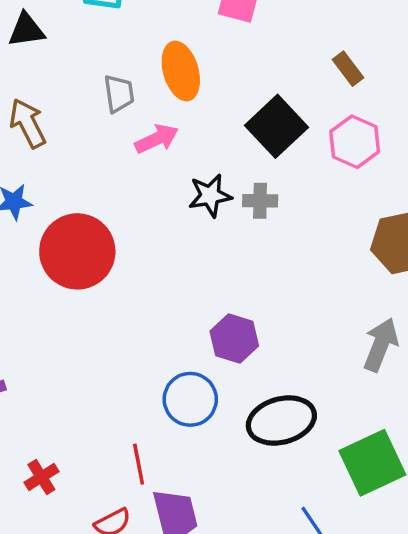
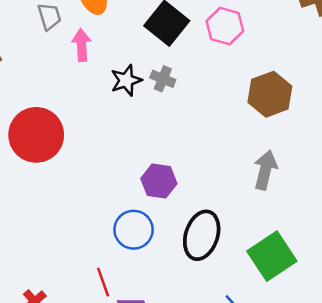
pink arrow: (157, 139) -> (82, 45), turned -60
gray cross: (260, 201) -> (163, 79), turned 30
black ellipse: (281, 421) -> (202, 235), turned -48

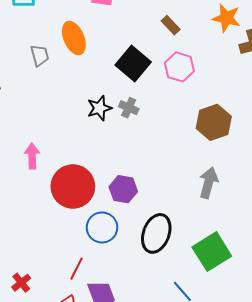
pink arrow: (82, 45) -> (32, 156), moved
red circle: (36, 135) -> (73, 186), moved
red line: (103, 282) -> (77, 269), turned 45

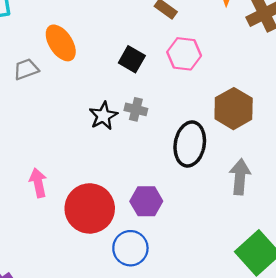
gray trapezoid: (40, 55) -> (26, 69), turned -85
black square: (133, 63) -> (132, 59), size x0.7
black ellipse: (156, 233) -> (190, 144), moved

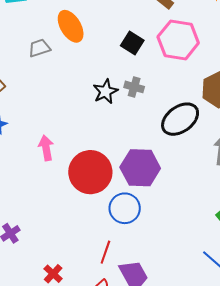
pink hexagon: (184, 54) -> (178, 40), size x1.4
black ellipse: (190, 144) -> (180, 119), turned 42
purple hexagon: (146, 201) -> (140, 168), size x1.4

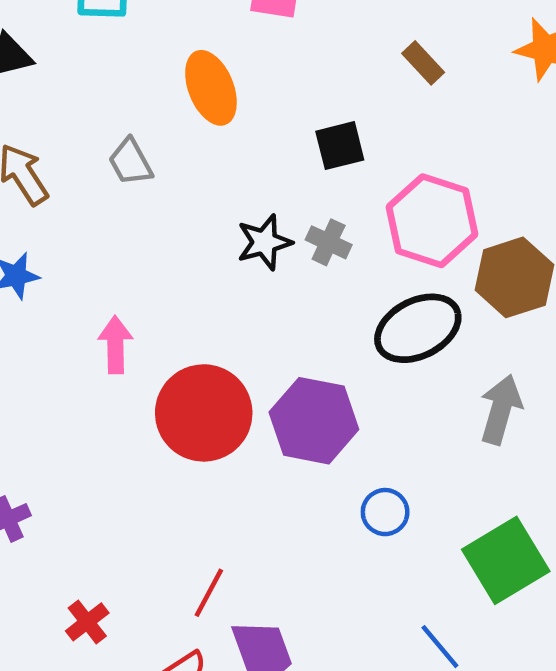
pink hexagon: (178, 40) -> (432, 221), moved
black square: (132, 43) -> (340, 146), turned 35
gray trapezoid: (39, 48) -> (130, 162), moved, turned -110
blue circle: (125, 208) -> (385, 512), moved, size x0.7

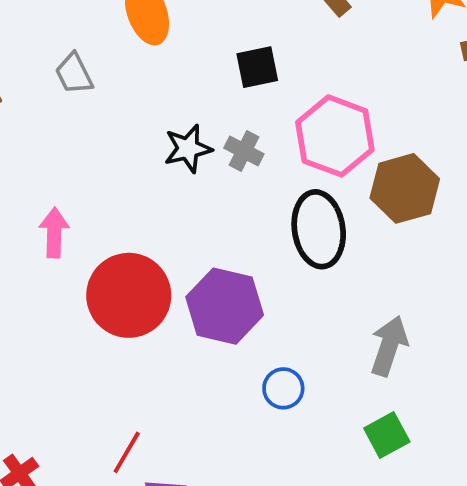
black ellipse: (418, 328) -> (319, 229), turned -74
gray arrow: (501, 409) -> (389, 346), moved
green square: (506, 560) -> (387, 435), size x0.6

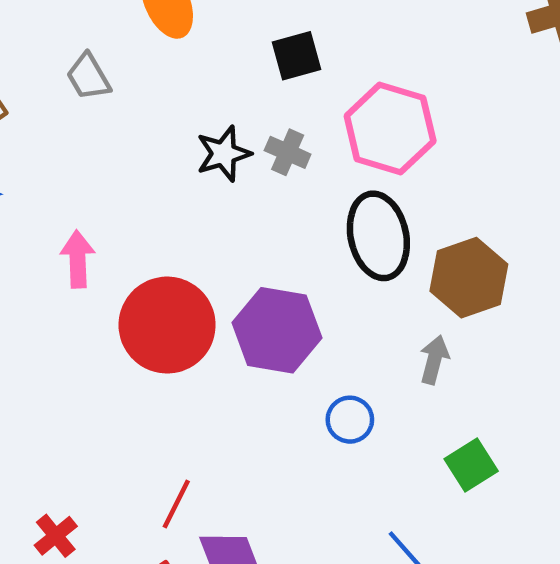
brown hexagon: (405, 188) -> (469, 278), moved
gray arrow: (389, 346) -> (434, 360), moved, size x0.7

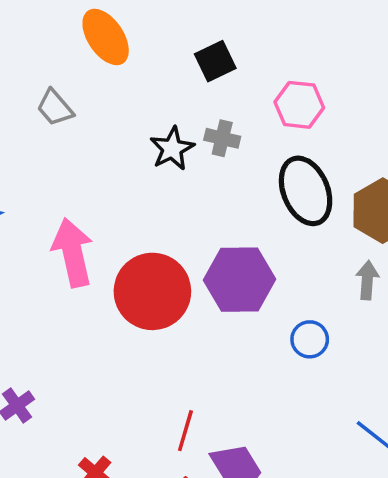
pink hexagon: (390, 128) -> (299, 105), size x0.7
pink arrow: (78, 259) -> (73, 253), size x1.5

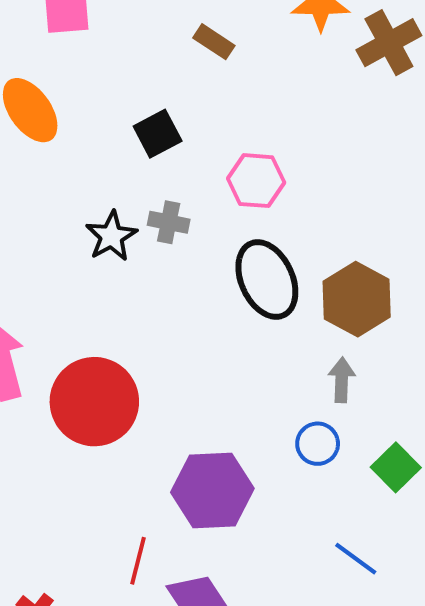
purple hexagon: (240, 280) -> (212, 490), moved
blue circle: (310, 339) -> (318, 444), moved

